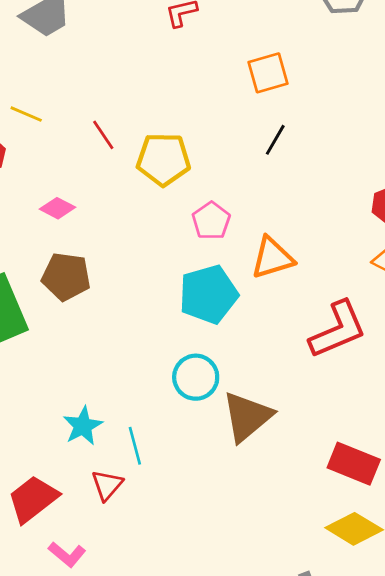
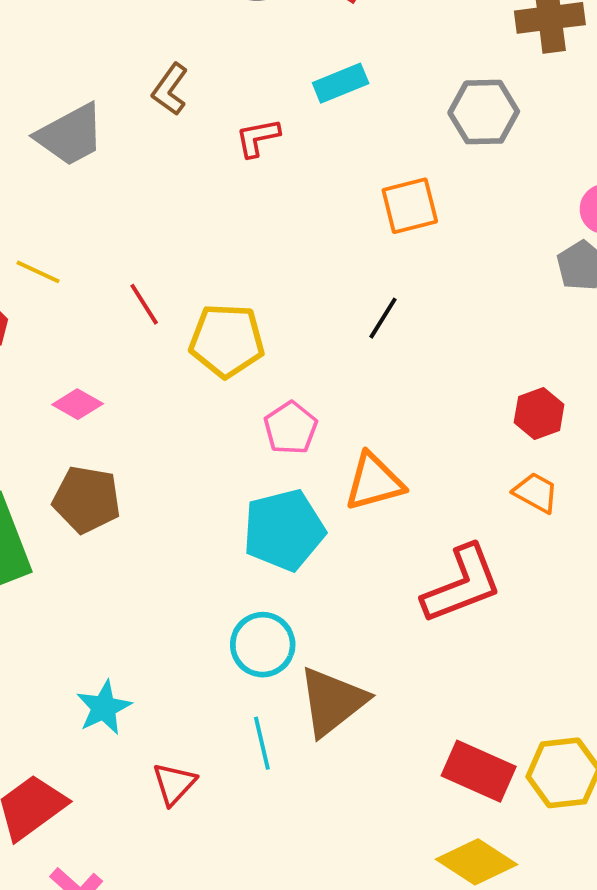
orange square: (268, 73) -> (410, 206), moved
cyan line: (135, 446) -> (262, 743), moved
red triangle: (107, 485) -> (174, 784), moved

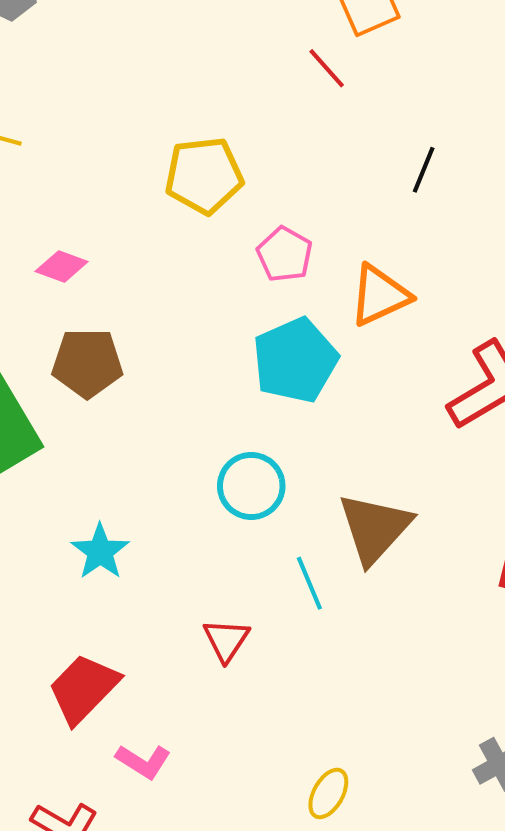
red line: (144, 304) -> (327, 68), moved
black line: (383, 318) -> (424, 170), moved
cyan circle: (263, 645) -> (251, 486), moved
cyan star: (104, 708) -> (100, 552), moved

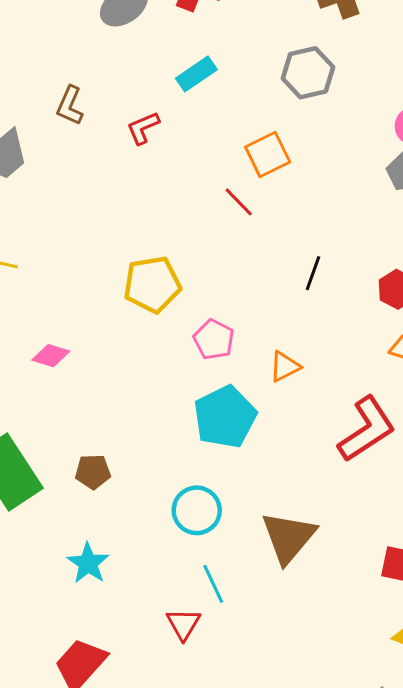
orange triangle: (380, 295) -> (285, 367), size x0.7
brown pentagon: (87, 363) -> (93, 472), moved, size x0.7
cyan line: (309, 583) -> (213, 584), moved

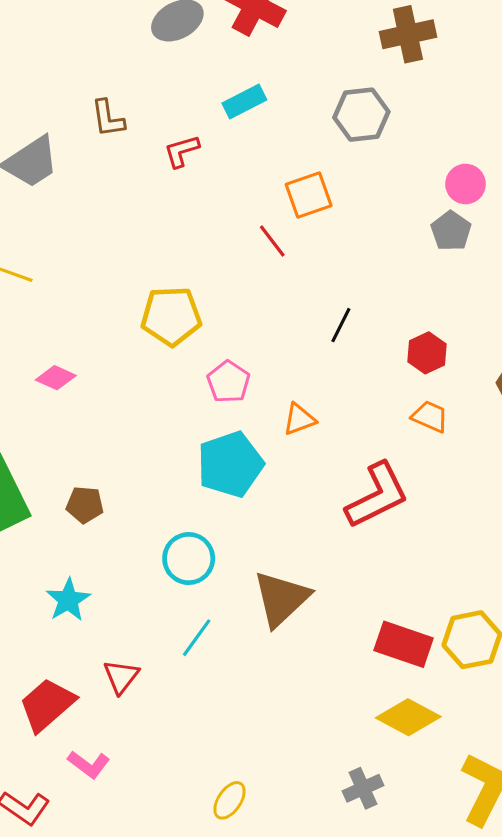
brown L-shape: (70, 106) -> (108, 118), turned -39
cyan line: (213, 584) -> (197, 638), turned 54
red triangle: (183, 624) -> (121, 677), moved

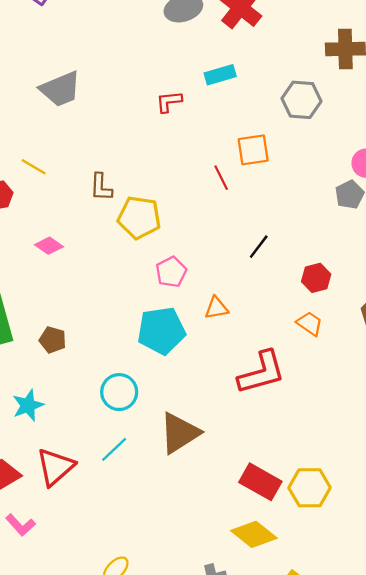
brown L-shape: (108, 118) -> (101, 187), moved
red triangle: (121, 677) -> (55, 467), size x1.5

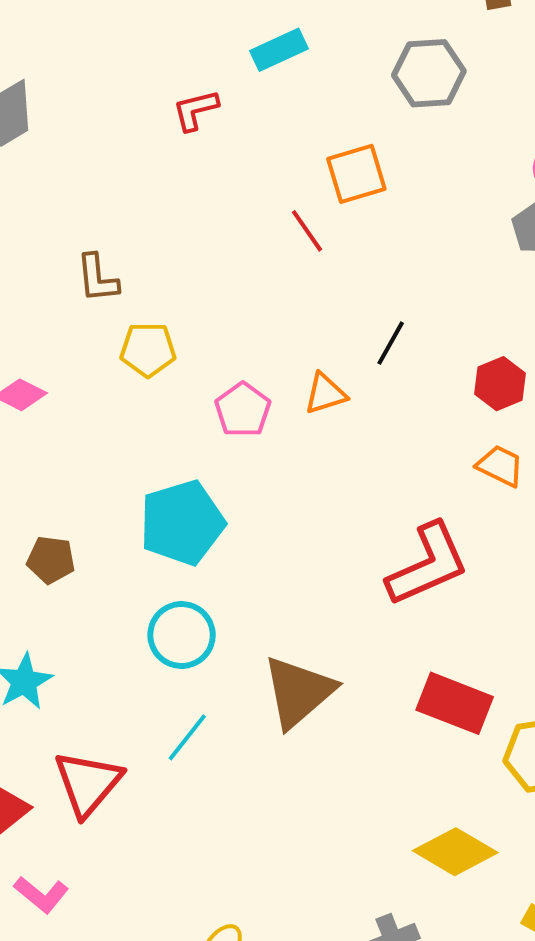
yellow pentagon: (139, 218) -> (148, 350), moved, size x0.7
orange triangle: (216, 308) -> (325, 394), moved
cyan pentagon: (161, 331) -> (182, 523), moved
red rectangle: (260, 482) -> (455, 703), moved

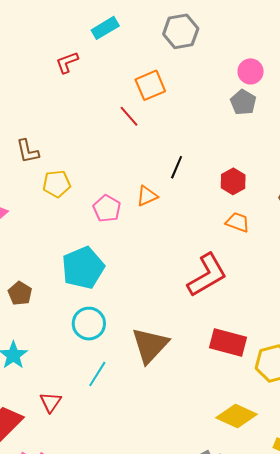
brown pentagon: (51, 560) -> (20, 293), turned 30
red triangle: (88, 783) -> (51, 402), size x0.6

